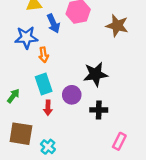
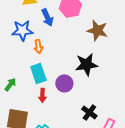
brown star: (117, 26) -> (97, 30), moved
black cross: (99, 110) -> (89, 112), moved, turned 35

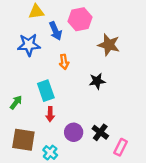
orange arrow: (38, 46) -> (64, 62), moved
black star: (86, 64) -> (97, 81), size x0.7
purple circle: (64, 83) -> (74, 132), moved

